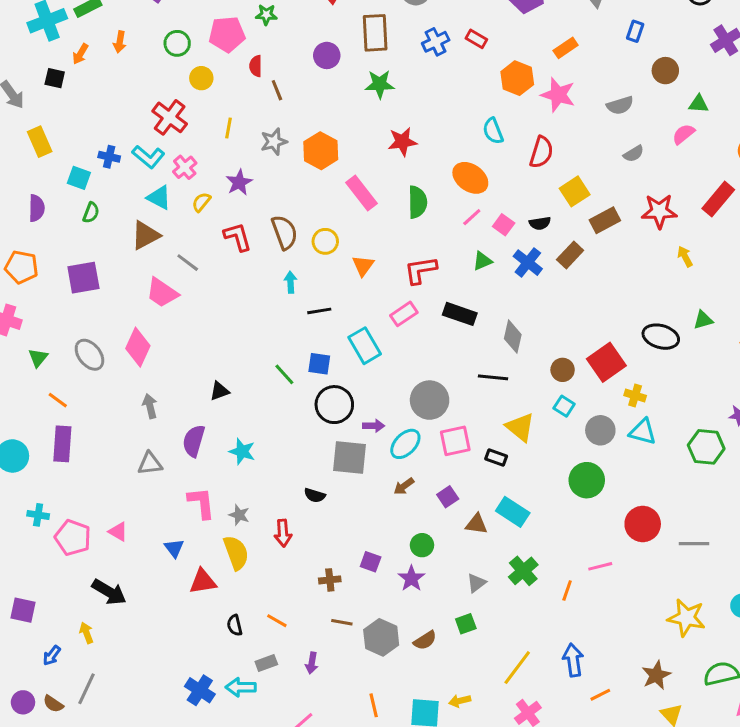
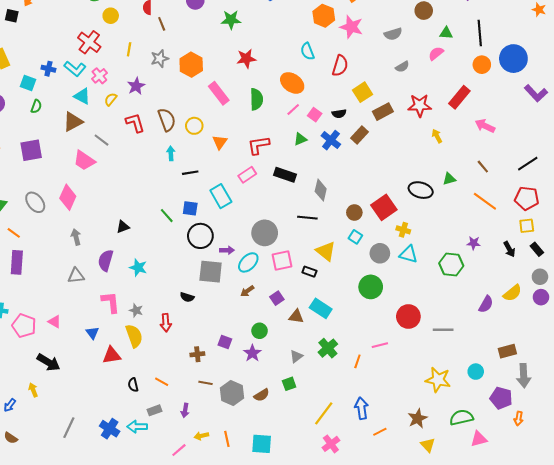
gray line: (86, 689) -> (69, 428), moved
yellow arrow: (460, 701) -> (201, 436), moved

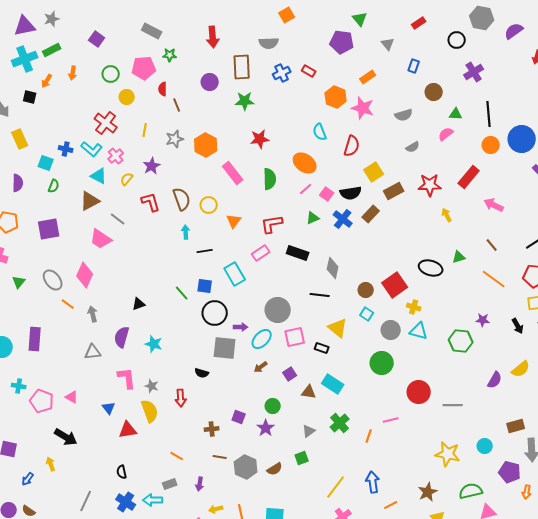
black semicircle: (339, 114) -> (351, 193), size x1.5
orange line: (14, 233) -> (68, 304), moved
black semicircle: (133, 385) -> (122, 472), moved

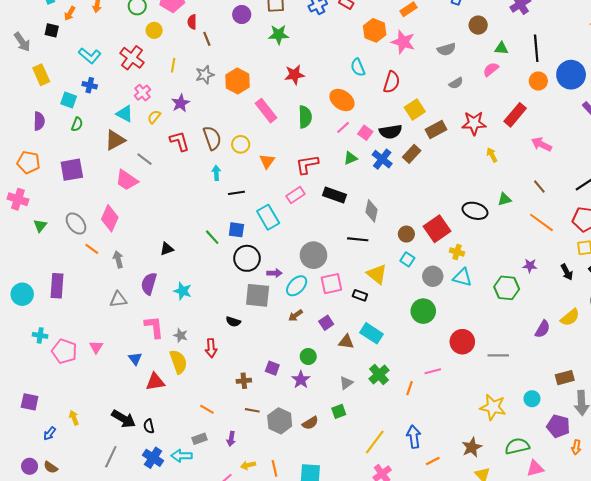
cyan L-shape: (92, 149) -> (90, 56), moved
pink triangle: (72, 397) -> (96, 347), turned 32
black arrow: (66, 437) -> (123, 419), moved

